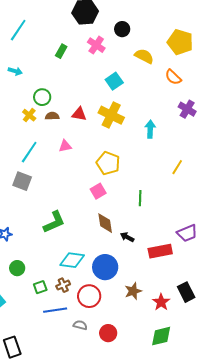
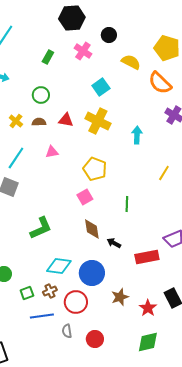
orange semicircle: (173, 77) -> (160, 83), size x1.4
green circle: (42, 97) -> (41, 95), moved
gray semicircle: (80, 325) -> (67, 331), turned -112

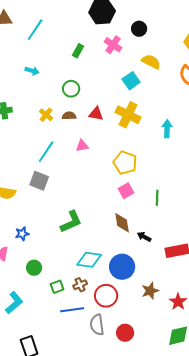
yellow semicircle: (131, 62) -> (151, 62), moved
pink square: (85, 197) -> (126, 191), moved
gray semicircle: (67, 331) -> (97, 325), size x1.5

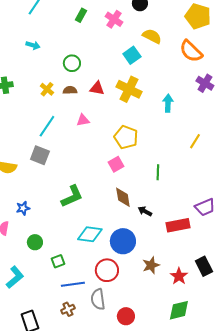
green rectangle: (78, 51) -> (81, 15), moved
pink square: (126, 191) -> (116, 164), moved
brown cross: (80, 285) -> (68, 309), moved
red circle: (125, 333) -> (126, 316), moved

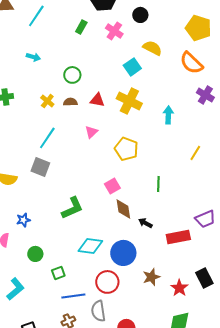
pink triangle: (83, 120) -> (91, 132), moved, turned -32
pink square: (116, 164) -> (112, 186), moved

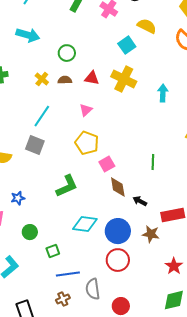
cyan arrow: (33, 57) -> (28, 35), size x1.6
yellow pentagon: (126, 149) -> (87, 143), moved
brown star: (151, 277) -> (151, 234), moved, turned 30
red circle: (107, 282) -> (118, 260), moved

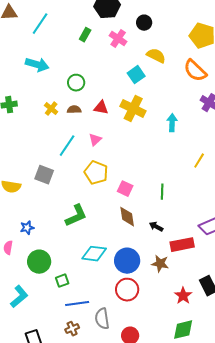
cyan line: (42, 116) -> (67, 146), moved
pink square: (107, 164) -> (125, 189), moved, turned -35
black arrow: (140, 201) -> (156, 227), moved
green circle: (30, 232) -> (39, 262), size x1.5

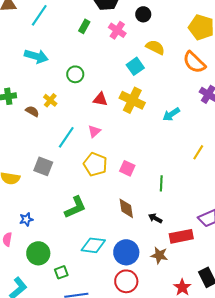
brown semicircle: (74, 110) -> (32, 111), moved, turned 32
cyan arrow: (172, 123) -> (171, 114), turned -126
pink square: (125, 189) -> (127, 168), moved

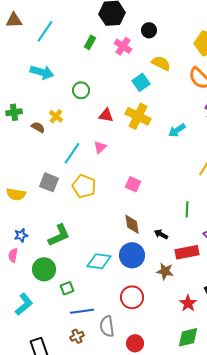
yellow pentagon: (95, 164) -> (84, 186), moved
green line: (161, 183) -> (187, 209), moved
green L-shape: (75, 207) -> (59, 235), moved
blue star: (26, 219) -> (21, 235), moved
blue circle: (126, 252) -> (132, 255), moved

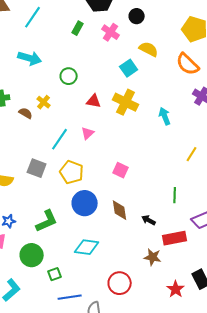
cyan arrow: (177, 130) -> (165, 116), turned 102
blue circle: (132, 255) -> (85, 203), moved

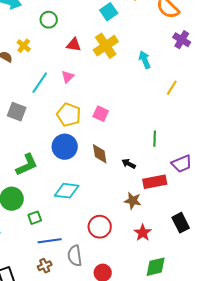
yellow cross: (126, 102) -> (106, 46), turned 30
yellow line: (192, 154) -> (172, 88), moved
yellow pentagon: (72, 172) -> (69, 115), moved
red star: (176, 289) -> (143, 233), moved

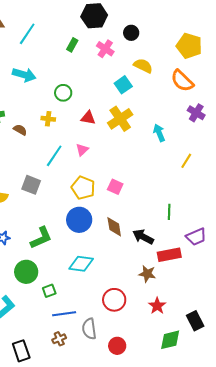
yellow cross: (24, 46) -> (48, 119), moved, turned -32
black arrow: (129, 164) -> (143, 237), size x1.5
black rectangle: (181, 223) -> (195, 321), moved

